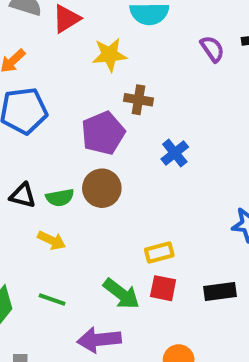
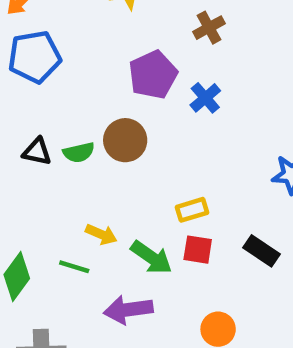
brown cross: (138, 100) -> (209, 28), moved, turned -36
purple pentagon: (103, 133) -> (153, 75), moved
yellow arrow: (52, 240) -> (101, 234), moved
black rectangle: (220, 291) -> (261, 251), turned 44

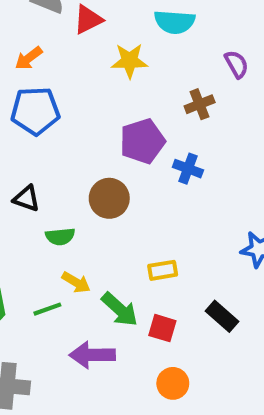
blue cross: (205, 98) -> (188, 169), turned -36
green semicircle: (79, 152) -> (60, 237), moved
red square: (198, 250) -> (162, 328), moved
green line: (74, 267) -> (47, 309), turned -44

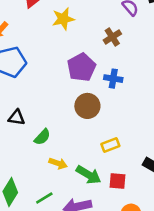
brown circle: (109, 198) -> (87, 106), moved
green semicircle: (60, 237) -> (42, 137), turned -30
green line: (47, 309) -> (44, 198), moved

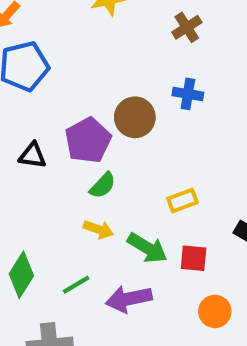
purple pentagon: (81, 67) -> (88, 140), moved
brown circle: (87, 106) -> (135, 117), moved
green semicircle: (42, 137) -> (103, 185), moved

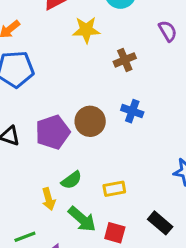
brown cross: (187, 27) -> (125, 60), moved
green semicircle: (103, 185) -> (71, 180), moved
yellow arrow: (98, 229) -> (49, 199), turned 45

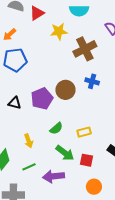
brown cross: (125, 60) -> (85, 49), size x1.6
yellow arrow: (49, 199) -> (29, 141), moved

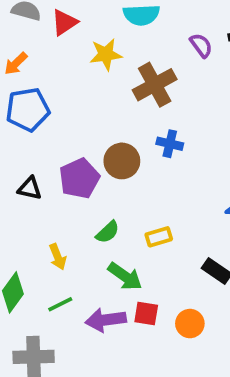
red square: (86, 160) -> (146, 313), moved
orange circle: (94, 187) -> (190, 324), moved

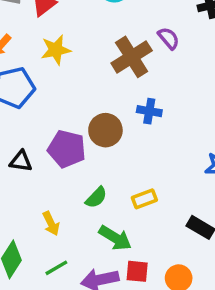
purple semicircle: (201, 45) -> (169, 38), moved
yellow star: (106, 54) -> (56, 50), moved
purple pentagon: (79, 178) -> (67, 149), turned -30

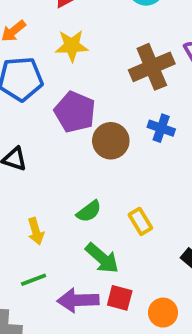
purple pentagon: (67, 149) -> (75, 112), moved
yellow rectangle: (144, 199) -> (140, 221), turned 70

